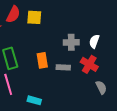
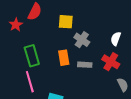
yellow square: (34, 17) -> (66, 22), moved
gray cross: (71, 42) -> (82, 40), moved, turned 35

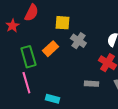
orange rectangle: (64, 58) -> (50, 49), moved, turned 56
gray rectangle: (85, 65) -> (91, 84), moved

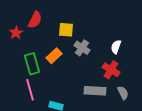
gray rectangle: (91, 84) -> (95, 91), size x1.5

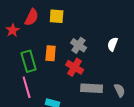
yellow square: (66, 30) -> (57, 16), moved
orange rectangle: (54, 56) -> (51, 53), turned -42
red cross: (111, 70) -> (75, 67), moved

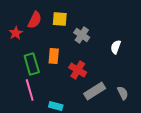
gray cross: (79, 45) -> (82, 35), moved
gray rectangle: (92, 88) -> (95, 91), turned -35

